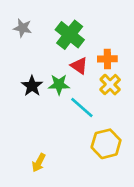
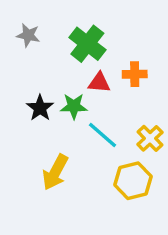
red triangle: (79, 66) -> (99, 83), turned -30
yellow cross: (110, 85) -> (150, 138), moved
yellow arrow: (39, 163) -> (55, 172), moved, size x1.5

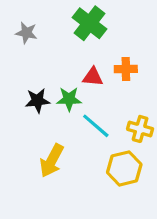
green cross: (87, 44) -> (90, 23), moved
black star: (40, 108) -> (37, 101), turned 30
yellow cross: (150, 138) -> (140, 129), turned -30

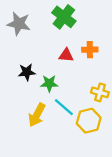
gray star: (26, 33) -> (19, 24), size x1.5
green star: (69, 99) -> (49, 83), moved
cyan line: (96, 126) -> (64, 107), moved

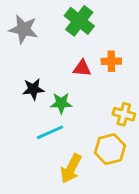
cyan line: (64, 107) -> (50, 132), moved, turned -65
yellow arrow: (37, 115) -> (71, 169), moved

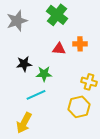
gray star: (24, 29) -> (17, 21), turned -30
yellow arrow: (71, 169) -> (24, 123), moved

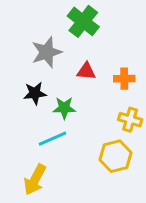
gray star: (17, 21) -> (47, 52), moved
orange cross: (80, 44) -> (124, 79), moved

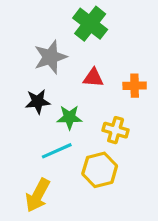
yellow cross: (130, 120) -> (116, 130), moved
yellow hexagon: (115, 156) -> (100, 170), moved

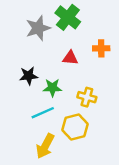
gray star: (50, 57) -> (38, 28), moved
orange cross: (135, 86) -> (101, 48), moved
yellow arrow: (38, 195) -> (45, 146), moved

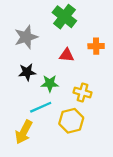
gray star: (38, 28) -> (26, 37), moved
yellow arrow: (45, 146) -> (24, 132), moved

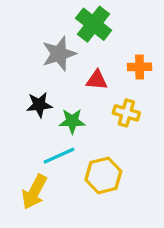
gray star: (26, 37) -> (59, 54), moved
yellow cross: (83, 92) -> (126, 113), moved

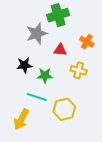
green cross: (94, 24) -> (58, 15), turned 35
orange cross: (140, 67) -> (87, 42), turned 32
cyan line: (59, 156) -> (37, 97), turned 42

